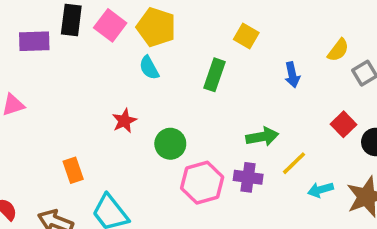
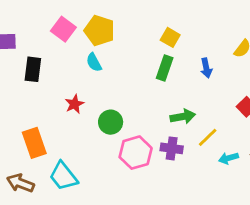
black rectangle: (71, 20) -> (33, 69), moved
green rectangle: (214, 75) -> (165, 68), moved
orange rectangle: (73, 170) -> (34, 143), size x1.5

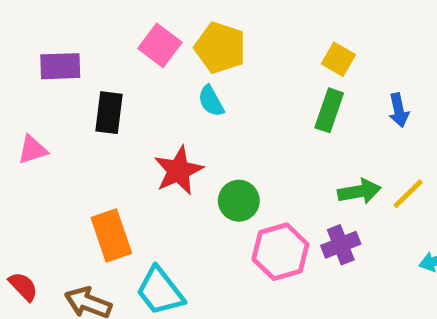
red star: (74, 104) -> (178, 171), size x1.5
yellow line: (208, 137) -> (408, 194), moved
purple cross: (172, 148) -> (341, 245), turned -30

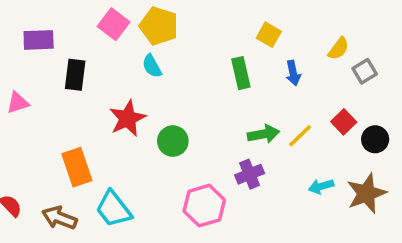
yellow square: (338, 59) -> (269, 35), moved
green rectangle: (329, 110) -> (241, 73), turned -32
pink hexagon: (280, 252) -> (204, 206), moved

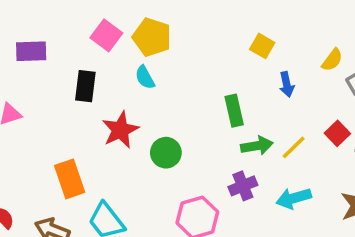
green rectangle: (241, 73) -> (234, 111), moved
black rectangle: (75, 75) -> (85, 86), moved
cyan arrow: (321, 186) -> (294, 198), moved, size x1.4

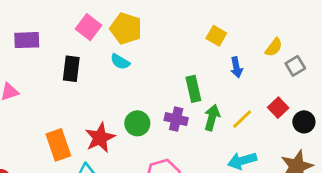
cyan semicircle: (145, 77) -> (120, 62), turned -30
red star: (120, 130) -> (100, 138), moved
green arrow: (257, 146) -> (212, 118), turned -65
purple cross: (243, 186) -> (176, 119), moved, turned 35

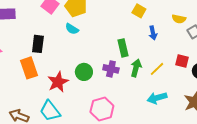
yellow semicircle: (274, 47) -> (179, 19), turned 64
black rectangle: (71, 69) -> (38, 44), moved
red square: (278, 108) -> (182, 61), turned -32
orange rectangle: (58, 145) -> (29, 68), moved

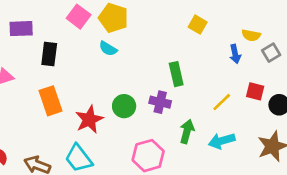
blue arrow: (153, 33) -> (235, 54), moved
black rectangle: (38, 44) -> (49, 54), moved
green arrow: (136, 68) -> (187, 132), moved

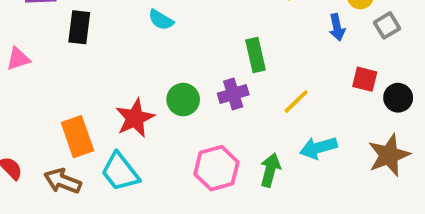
orange rectangle: (51, 101) -> (77, 137), moved
purple cross: (160, 102) -> (233, 94), turned -30
yellow line: (222, 102) -> (296, 101), moved
green arrow: (187, 132) -> (270, 170), moved

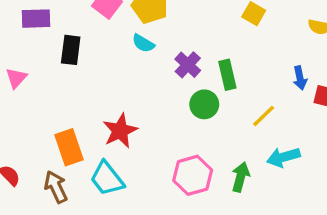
blue arrow: (337, 27) -> (300, 78), moved
pink triangle: (18, 59) -> (16, 78), turned -30
purple cross: (233, 94) -> (188, 65), moved, turned -30
green circle: (183, 100) -> (204, 104), moved
brown arrow: (63, 181) -> (56, 187), turned 44

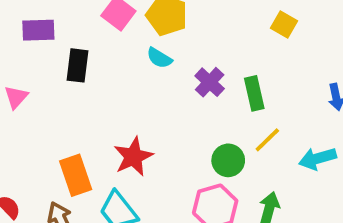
green circle: (204, 104) -> (228, 160), moved
yellow line: (264, 116) -> (267, 140), moved
cyan arrow: (283, 157) -> (318, 159), moved

